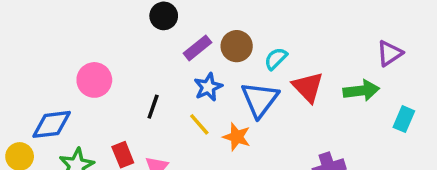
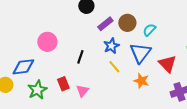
red triangle: (308, 87) -> (167, 64), moved
yellow line: (199, 124) -> (114, 67), moved
orange star: (237, 137) -> (141, 81), moved

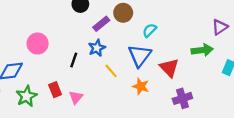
brown circle: (127, 23) -> (123, 13), moved
blue star: (111, 46) -> (97, 48), moved

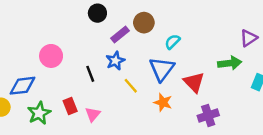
black line: (74, 60) -> (90, 74), turned -40

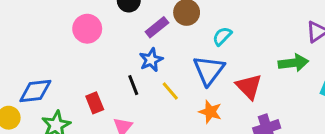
pink circle: (51, 56) -> (87, 29), moved
black line: (90, 74) -> (133, 85), moved
red rectangle: (70, 106) -> (95, 103), moved

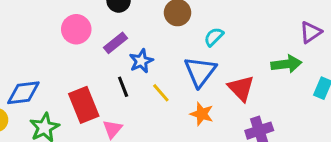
purple rectangle: (157, 27) -> (116, 43), moved
red rectangle: (95, 103) -> (84, 105), size x1.6

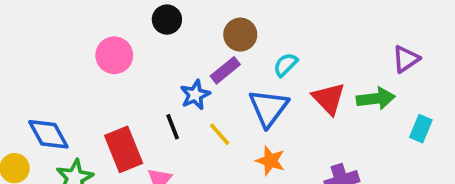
purple rectangle: (116, 43) -> (225, 70), moved
red triangle: (241, 88) -> (329, 99), moved
blue diamond: (23, 93) -> (48, 134), turned 68

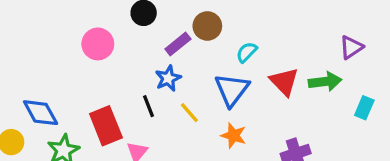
purple rectangle: (225, 70) -> (178, 44), moved

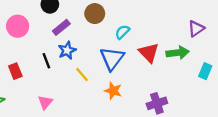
purple rectangle: (178, 44) -> (61, 27), moved
black line: (148, 106) -> (46, 61), moved
red rectangle: (106, 126) -> (15, 71), moved, size x0.6

